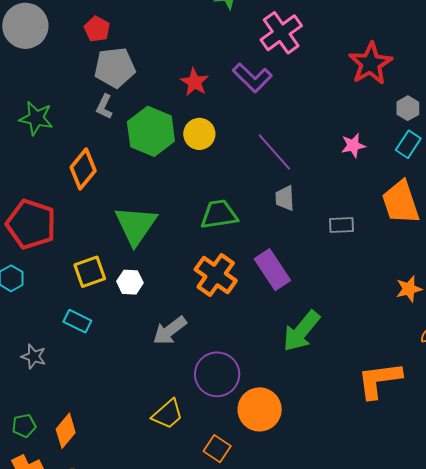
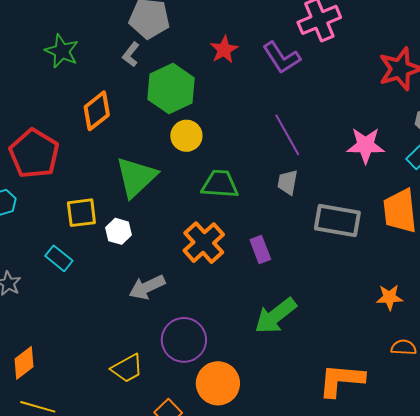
yellow circle: (199, 134) -> (186, 136), moved
pink star: (353, 145) -> (366, 145), size x1.5
gray rectangle: (342, 225) -> (337, 220), size x1.8
purple rectangle: (272, 270) -> (260, 249), size x0.7

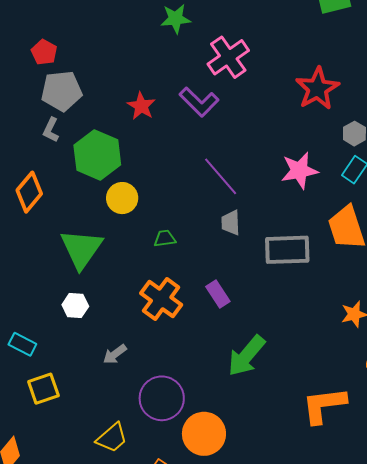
green trapezoid: (220, 184) -> (165, 238), size x0.6
yellow square: (81, 213) -> (43, 389), moved
gray arrow: (147, 287) -> (115, 354), size x0.7

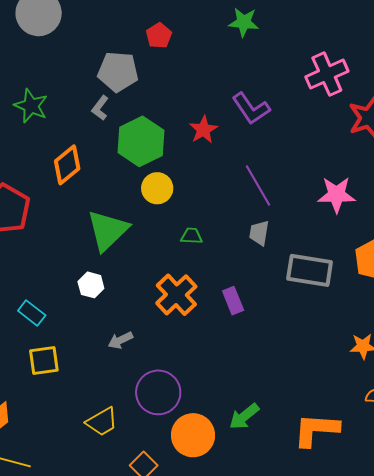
red pentagon: (44, 52) -> (159, 36), moved
pink cross: (228, 57) -> (327, 74), moved
red star: (141, 106) -> (203, 130), moved
green arrow: (246, 356) -> (244, 416), moved, size x0.7

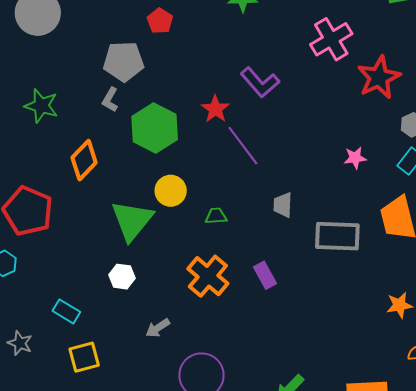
purple line: (258, 186) -> (243, 146), moved
yellow circle: (157, 188) -> (171, 191), moved
pink star: (336, 195) -> (355, 158), size x0.6

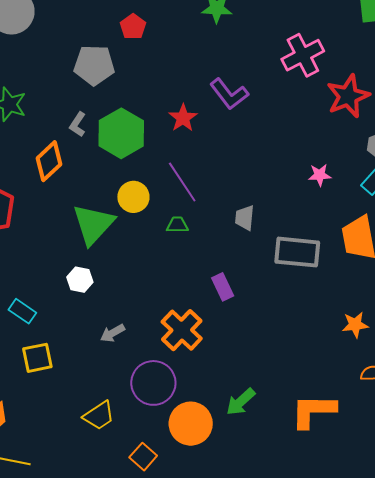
gray L-shape: (110, 100) -> (78, 124), moved
purple line: (243, 146) -> (182, 182), moved
orange cross: (208, 276) -> (182, 330), moved

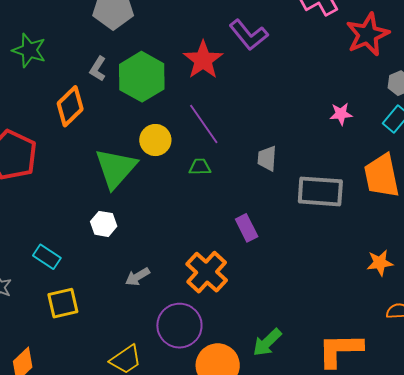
red star: (183, 118) -> (203, 60), size x1.4

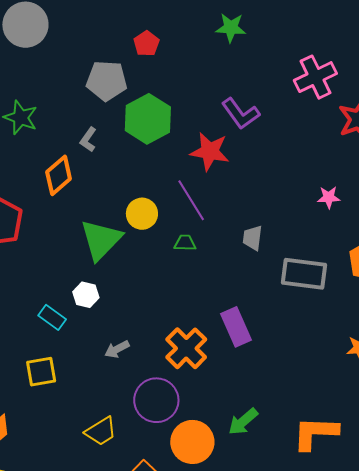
red star: (203, 60) -> (210, 151), moved, turned -30
green hexagon: (142, 77) -> (148, 119), moved
purple rectangle: (247, 228) -> (236, 327), moved, size x1.4
cyan rectangle: (47, 257) -> (52, 317), moved

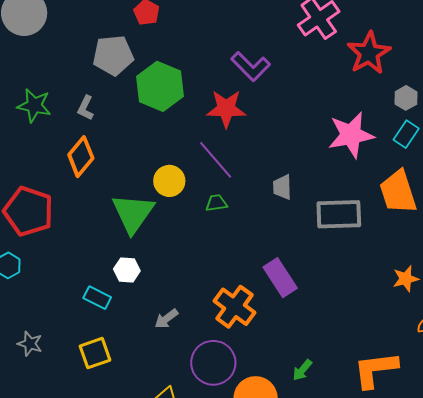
gray L-shape: (88, 140) -> (86, 108), moved
pink star: (329, 197) -> (351, 135), size x2.0
green arrow: (243, 422) -> (302, 370), size x0.7

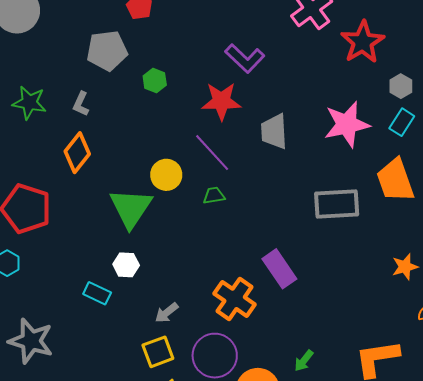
green hexagon: (160, 86) -> (155, 81), size x0.5
gray trapezoid: (282, 187) -> (274, 132), moved, size x1.4
gray star: (30, 344) -> (31, 341), size x1.8
yellow square: (95, 353) -> (158, 352), moved

